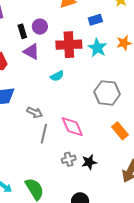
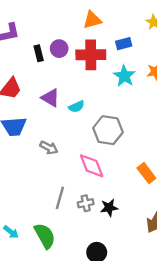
red cross: (69, 45) -> (91, 55), moved
purple triangle: (31, 52) -> (50, 98), moved
gray hexagon: (107, 93) -> (108, 130), moved
gray line: (44, 134) -> (60, 198), moved

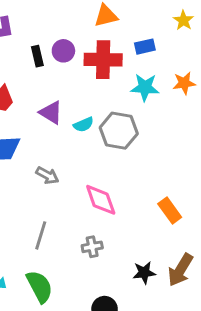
cyan star: (124, 76) -> (145, 87), turned -30
gray hexagon: (108, 130) -> (119, 131), moved
gray line: (60, 198) -> (41, 235), moved
black star: (109, 208) -> (144, 273), moved

